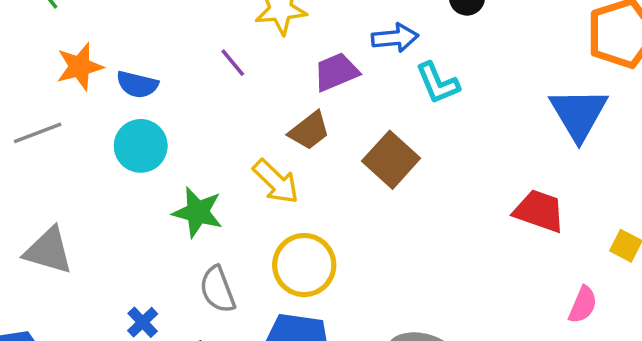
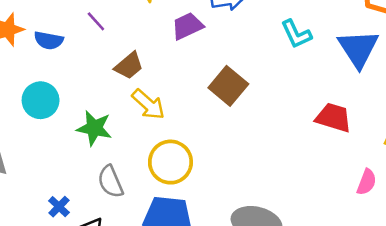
purple line: (233, 63) -> (96, 21), moved
cyan L-shape: (438, 83) -> (296, 34), moved
brown trapezoid: (309, 131) -> (129, 66), moved
cyan circle: (141, 146) -> (41, 100), moved

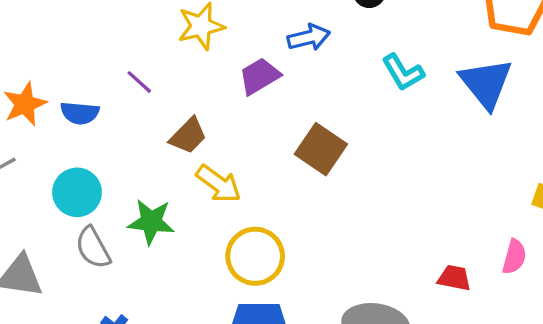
red trapezoid: (333, 118) -> (454, 278), moved, size x0.7
gray semicircle: (110, 182) -> (93, 248), moved

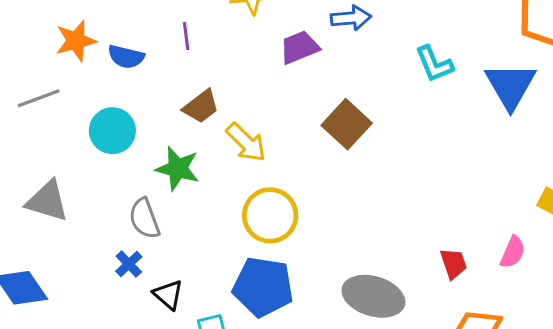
purple line: (139, 82) -> (186, 36), turned 32
brown trapezoid: (188, 136) -> (201, 107), moved
gray semicircle: (93, 248) -> (144, 219), moved
red trapezoid: (454, 278) -> (454, 263), turned 52

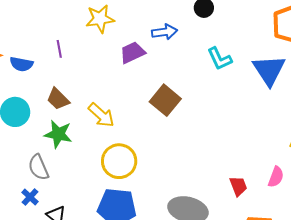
brown trapezoid: (201, 107) -> (58, 99), moved, turned 85

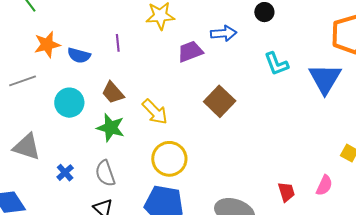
gray semicircle: (38, 167) -> (105, 173), moved
blue cross: (30, 197) -> (65, 173), moved

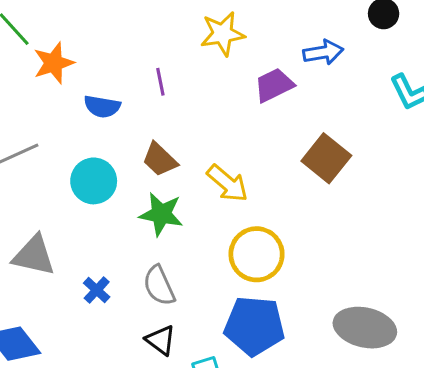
orange star: (47, 45) -> (54, 63), moved

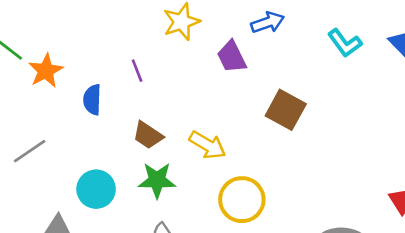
purple trapezoid: (274, 85) -> (232, 57), turned -80
blue semicircle: (102, 106) -> (92, 100), turned 92
cyan circle: (94, 181) -> (96, 189), moved

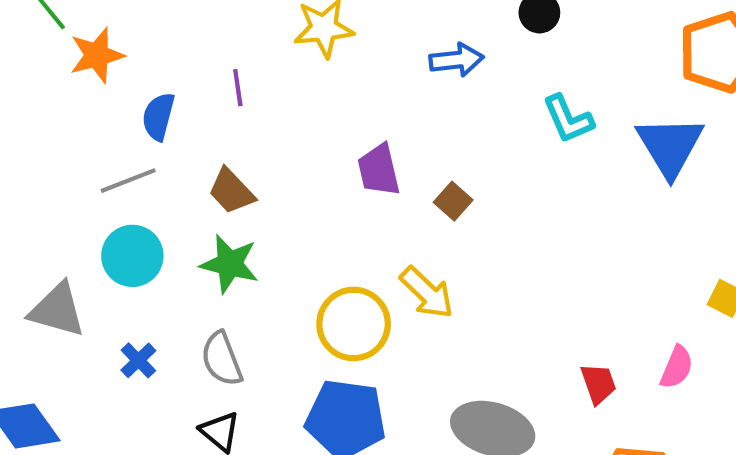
purple trapezoid: (232, 57) -> (379, 170), moved
brown square: (286, 110) -> (453, 201), size x0.6
yellow arrow: (207, 145) -> (427, 293), moved
gray line: (30, 151) -> (128, 181), moved

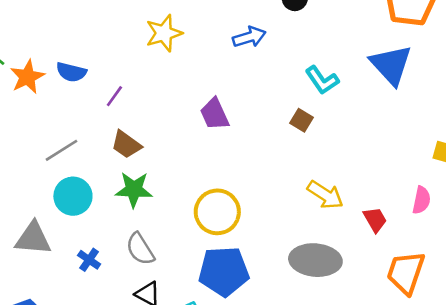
purple line: (238, 88) -> (114, 96), moved, turned 55
blue semicircle: (158, 117) -> (71, 72), moved, turned -80
cyan L-shape: (568, 119) -> (322, 80), moved
brown square: (453, 201) -> (302, 120), moved
yellow arrow: (427, 293) -> (325, 195), moved

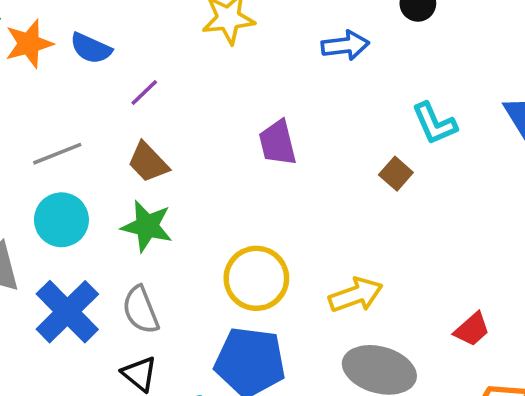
yellow arrow: (325, 195) -> (356, 295), moved, turned -63
red trapezoid: (375, 220) -> (472, 329), turned 68
blue cross: (89, 260) -> (67, 312), size x2.0

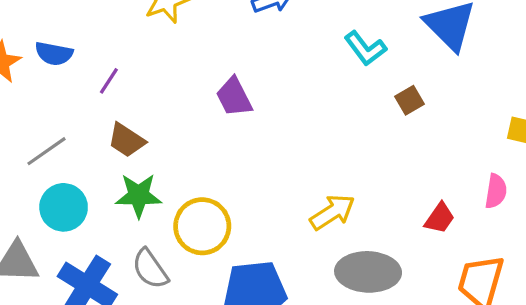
brown square: (396, 174) -> (410, 100), moved, turned 32
yellow circle: (256, 278) -> (202, 226), moved

